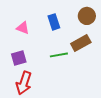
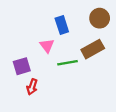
pink triangle: (23, 28) -> (47, 46), moved, turned 32
red arrow: (24, 83) -> (32, 87), moved, size x0.6

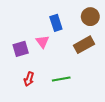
green line: (68, 63) -> (61, 79), moved
purple square: (22, 66) -> (21, 49), moved

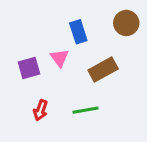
brown rectangle: (84, 45) -> (103, 69), moved

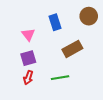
pink triangle: (59, 58) -> (28, 35), moved
purple square: (29, 68) -> (28, 58), moved

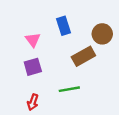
brown circle: (89, 16) -> (102, 34), moved
red arrow: (28, 78) -> (33, 102), moved

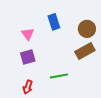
brown rectangle: (83, 56) -> (85, 51), moved

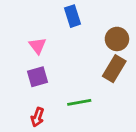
blue rectangle: (54, 22) -> (72, 16), moved
brown rectangle: (85, 51) -> (114, 69), turned -30

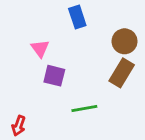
purple square: (37, 77) -> (54, 76), moved, turned 30
red arrow: (37, 117) -> (19, 126), moved

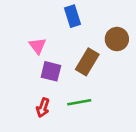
brown rectangle: (122, 73) -> (87, 62), moved
red arrow: (19, 126) -> (43, 108), moved

